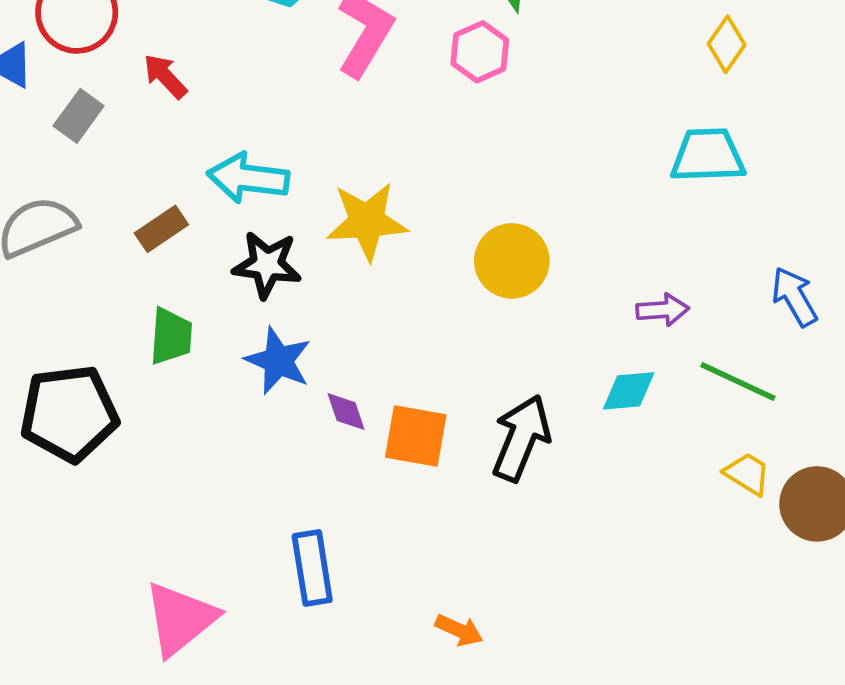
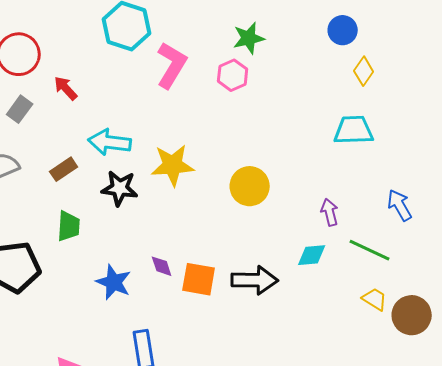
purple arrow: (663, 310) -> (330, 212), turned -100
blue star: (278, 361) -> (114, 282), moved
black arrow: (521, 438) -> (255, 280), turned 69

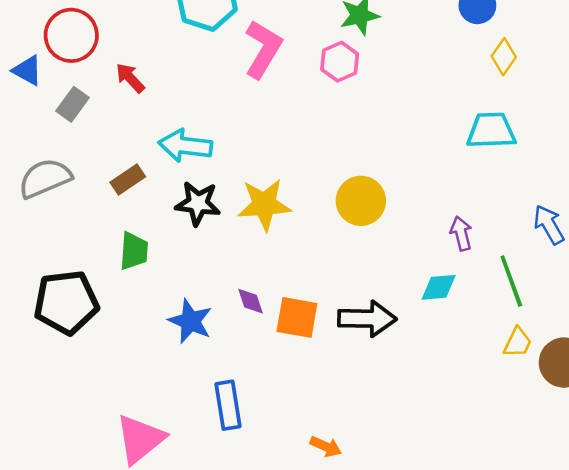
yellow star: (173, 165) -> (264, 205), moved
green line: (370, 250) -> (511, 281), turned 45
yellow trapezoid: (375, 299) -> (518, 342), turned 84

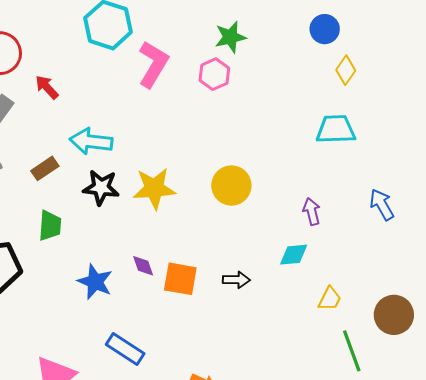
green line: (511, 281) -> (352, 351), moved
black arrow: (367, 319) -> (236, 280), size x0.6
yellow trapezoid: (518, 342) -> (330, 299), moved
blue rectangle: (228, 405) -> (125, 349), turned -48

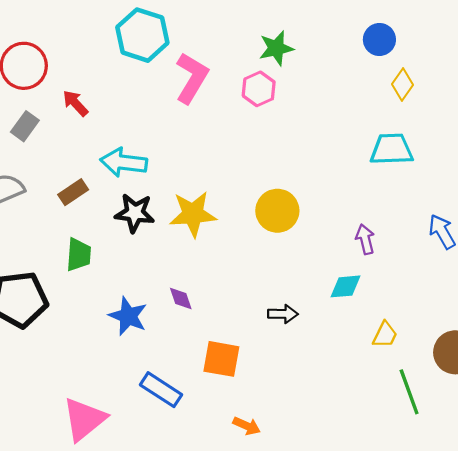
orange square: (180, 279) -> (221, 359), moved

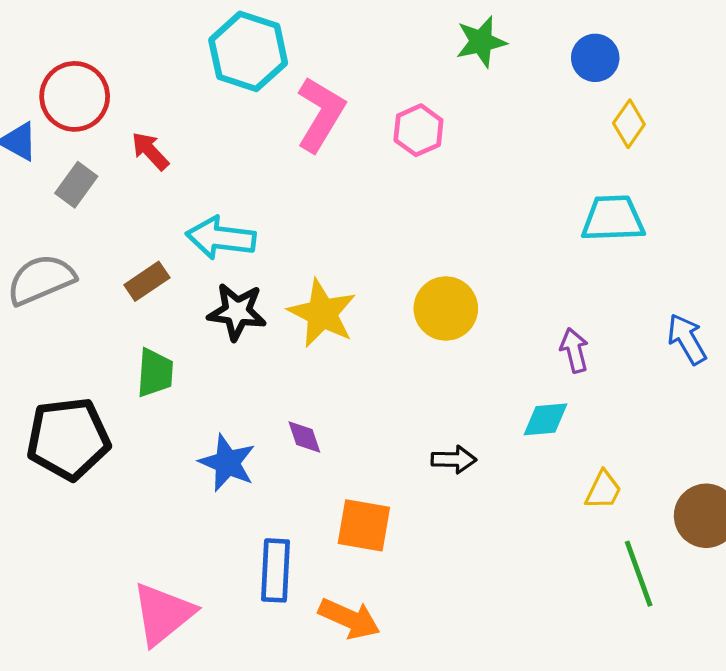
green star: (276, 48) -> (481, 42), moved
yellow star: (193, 214) -> (322, 313), turned 30
blue rectangle: (161, 390) -> (275, 570), turned 60
orange arrow: (247, 426) -> (349, 619), moved, size x1.5

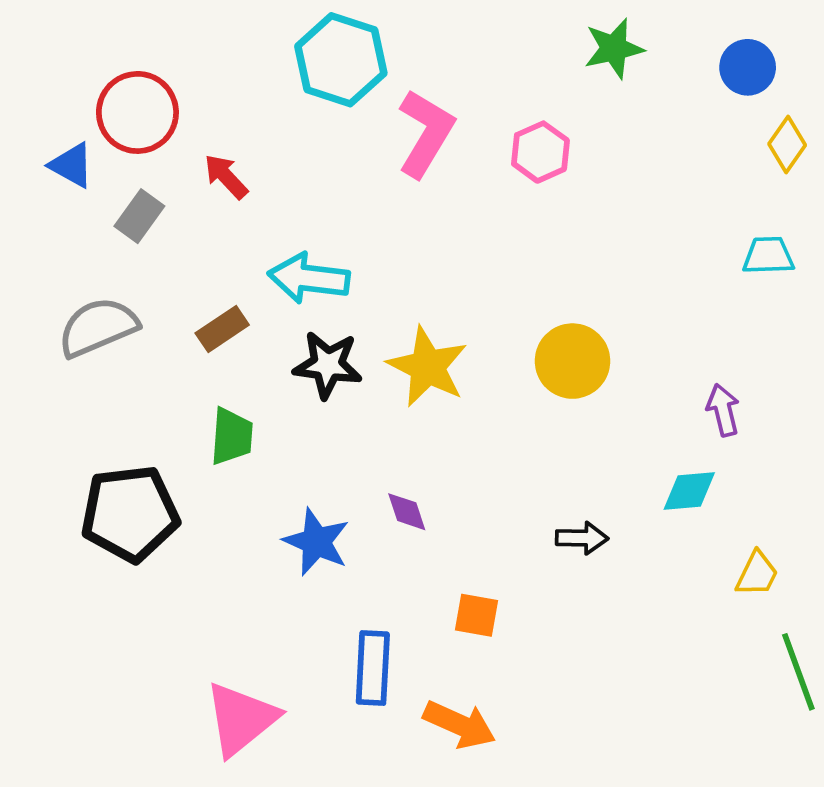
cyan trapezoid: (613, 219) -> (768, 256), size x0.7
orange square: (364, 525) -> (476, 615), size x0.7

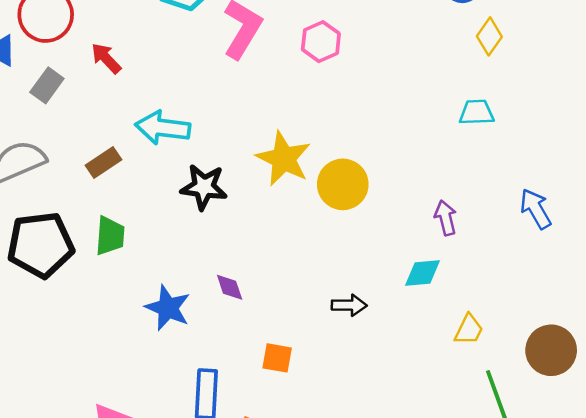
black star: (328, 365) -> (204, 187), moved
yellow star: (427, 367) -> (284, 159), moved
black pentagon: (130, 514) -> (41, 245), moved

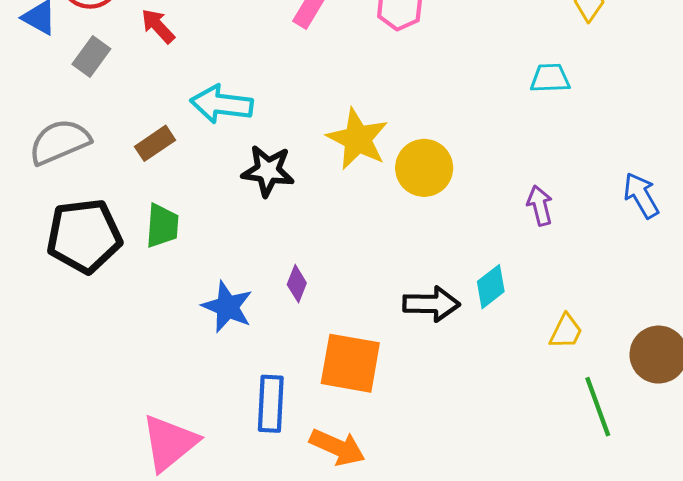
cyan trapezoid: (477, 112) -> (550, 78), moved
cyan diamond: (422, 273) -> (491, 287), moved, turned -33
purple diamond: (230, 287) -> (297, 284), turned 40
black arrow: (349, 305) -> (431, 304), size x1.4
orange square: (277, 358) -> (350, 363), size x1.8

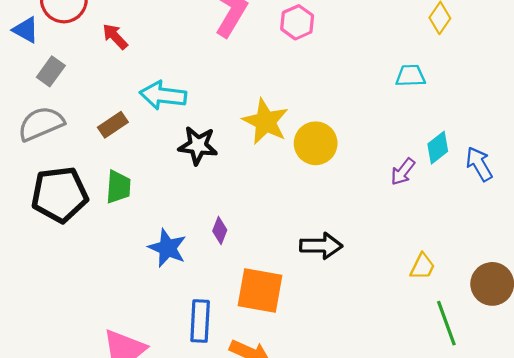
gray rectangle: (91, 56) -> (51, 71), moved
purple arrow: (540, 206) -> (403, 172), turned -128
cyan diamond: (491, 287) -> (438, 148), moved

